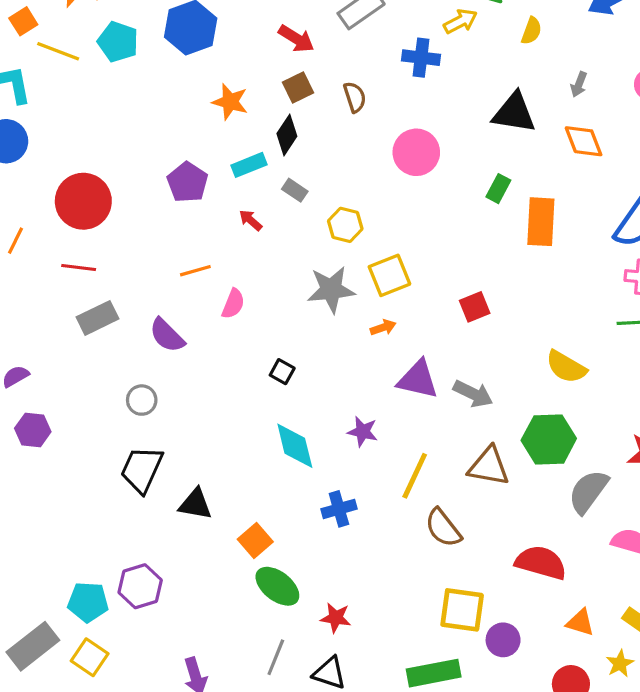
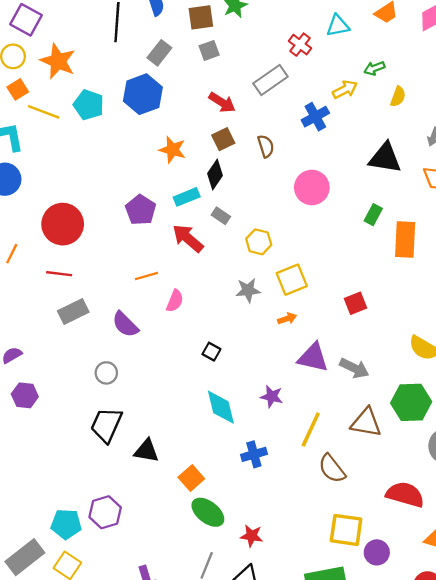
blue cross: (421, 58) -> (315, 117), turned -36
red arrow: (251, 220) -> (188, 238), size x1.8
gray star: (331, 290) -> (248, 290), size x0.7

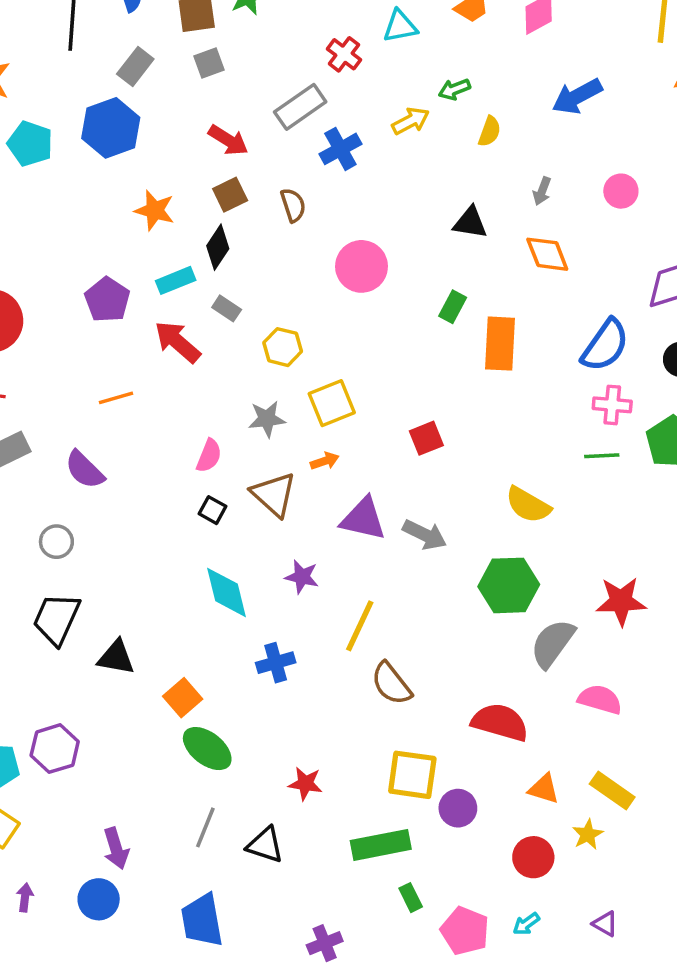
blue cross: (315, 117) -> (340, 149), moved
black triangle: (385, 158) -> (470, 223), size x0.7
pink semicircle: (175, 301) -> (209, 456), moved
brown triangle: (366, 422) -> (274, 494), moved, turned 32
red star: (252, 536) -> (305, 784), moved

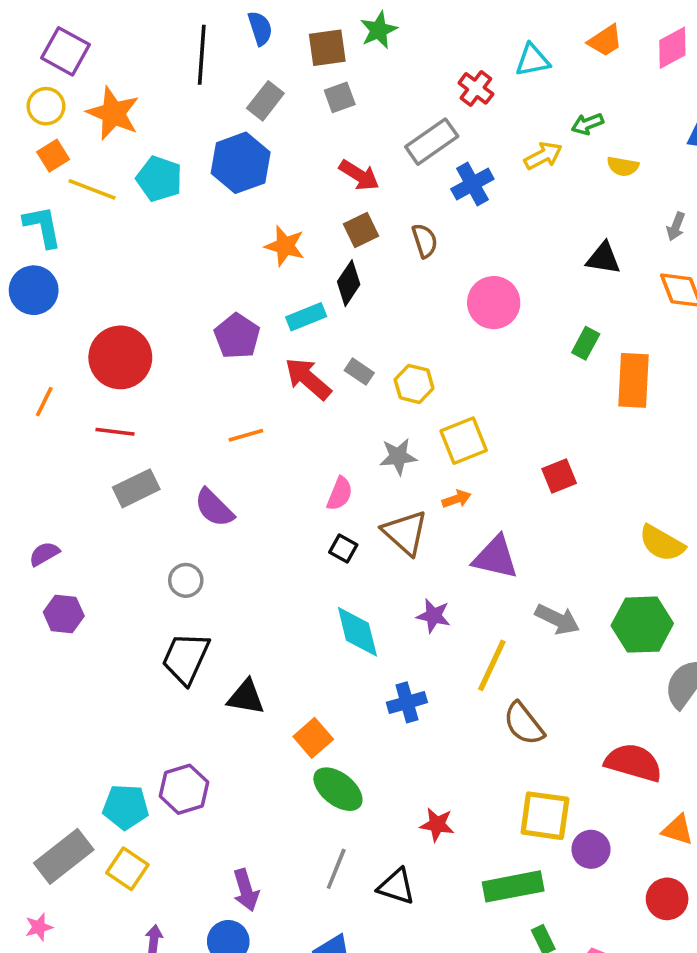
yellow semicircle: (489, 131) -> (623, 166), turned 80
gray rectangle: (227, 308) -> (359, 372), moved
gray arrow: (425, 535) -> (557, 619), moved

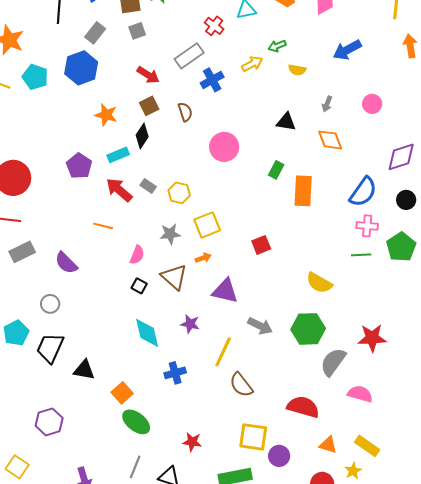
orange line: (246, 435) -> (103, 226), moved, turned 30
cyan pentagon: (126, 807) -> (16, 333), moved, turned -30

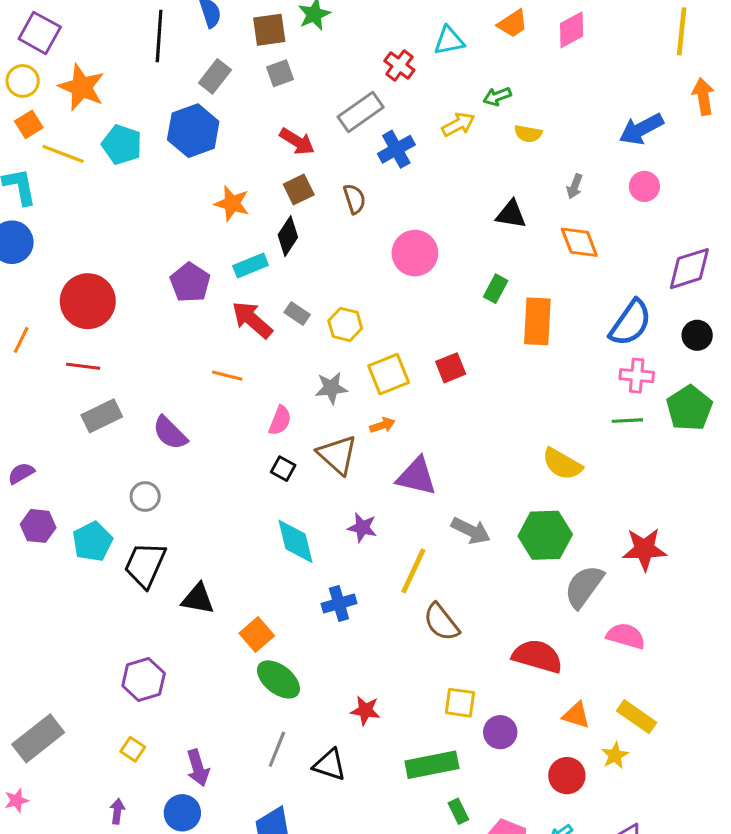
blue arrow: (347, 50) -> (641, 129), moved
red square: (261, 245) -> (451, 368), moved
yellow square: (253, 437) -> (460, 703), size x0.7
yellow square: (17, 467) -> (133, 749), moved, size x0.7

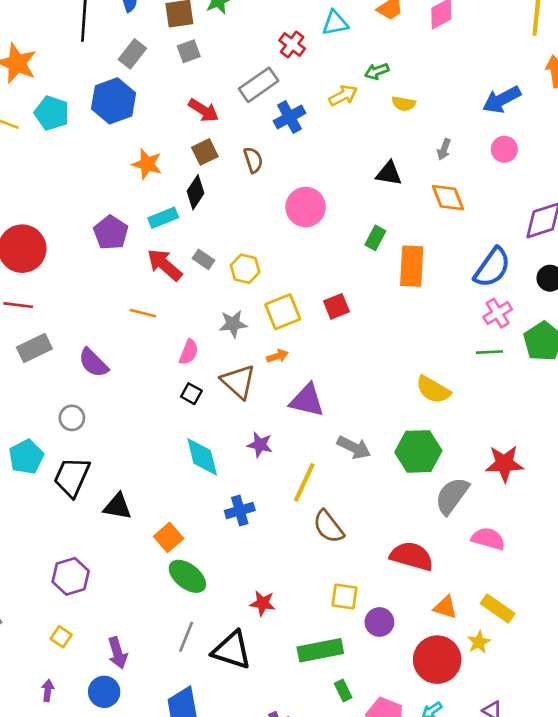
pink cross: (637, 376) -> (498, 313), turned -36
black triangle: (330, 765) -> (232, 650), size x1.4
red circle: (567, 776) -> (437, 660), size x1.5

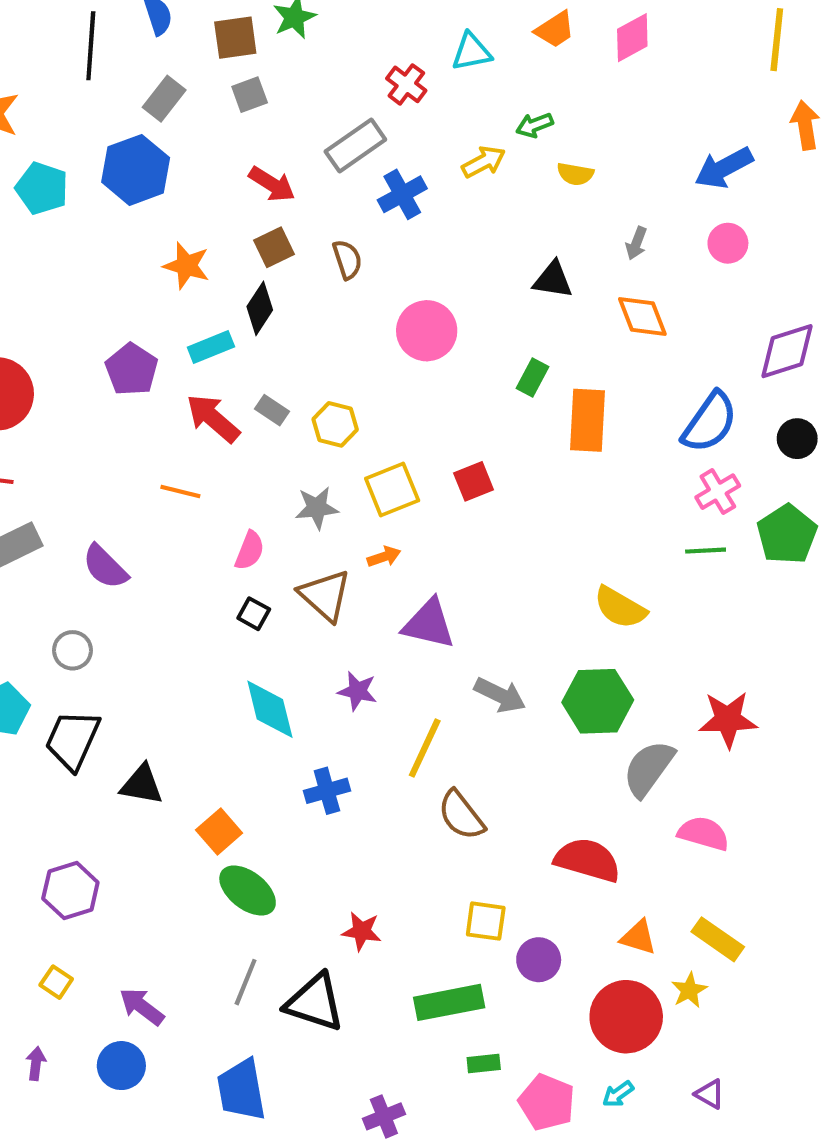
purple arrow: (118, 653) -> (142, 1007), turned 144
green rectangle: (343, 690) -> (484, 1064), turned -70

